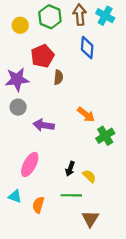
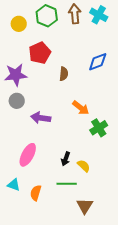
blue diamond: (87, 48) -> (98, 62), moved, turned 65
brown semicircle: (58, 77) -> (64, 74), moved

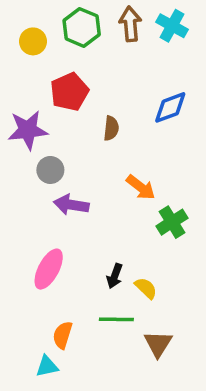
gray circle: (17, 101) -> (50, 170), moved
cyan triangle: (14, 185) -> (47, 366), moved, turned -32
brown triangle: (85, 206) -> (158, 344), moved

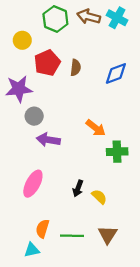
brown arrow: (130, 24) -> (89, 17), turned -70
yellow circle: (33, 41) -> (22, 40), moved
brown semicircle: (111, 128) -> (76, 68), moved
green cross: (172, 222) -> (117, 152), turned 30
green line: (116, 319) -> (72, 236), moved

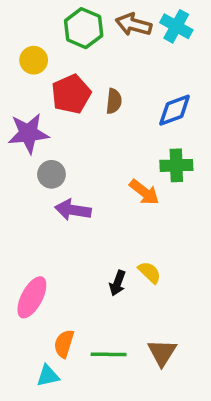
green cross: (117, 152) -> (176, 165), moved
pink ellipse: (33, 184) -> (32, 297), moved
yellow semicircle: (99, 197) -> (150, 272), moved

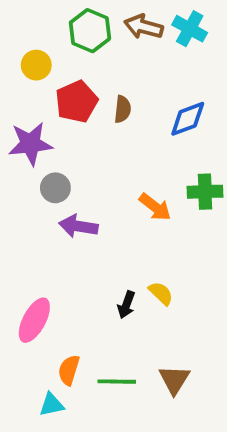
green cross: (176, 165) -> (205, 192), moved

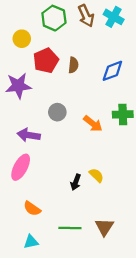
brown arrow: (144, 27) -> (86, 16), turned -130
gray circle: (55, 188) -> (57, 112), moved
purple arrow: (78, 226) -> (29, 135), moved
pink ellipse: (34, 320) -> (21, 167), moved
orange semicircle: (69, 370) -> (32, 209), moved, turned -72

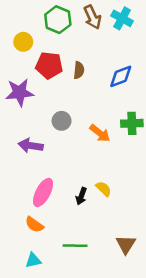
red pentagon: (46, 60) -> (49, 65), turned 30
pink ellipse: (21, 167) -> (43, 192), moved
brown triangle: (104, 227) -> (126, 244), moved

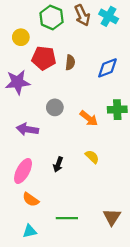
yellow semicircle: (104, 189) -> (92, 157), moved
pink ellipse: (43, 192) -> (23, 171), moved
black arrow: (81, 196) -> (58, 164), moved

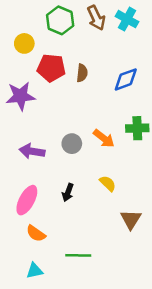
gray circle: (55, 107) -> (72, 144), moved
brown triangle: (112, 217) -> (131, 219), moved

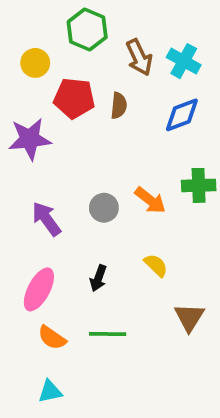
brown arrow: (96, 18) -> (139, 57), moved
cyan cross: (127, 19) -> (184, 61), moved
purple arrow: (32, 151) -> (46, 219), turned 45
green line: (78, 255) -> (108, 334), moved

